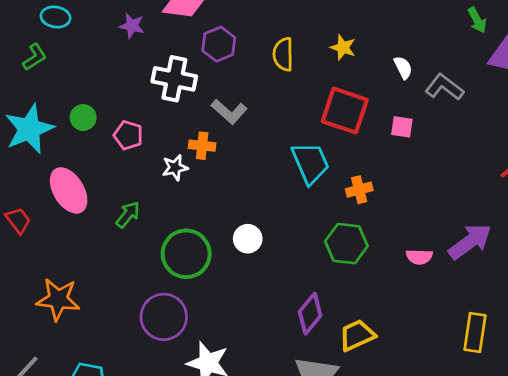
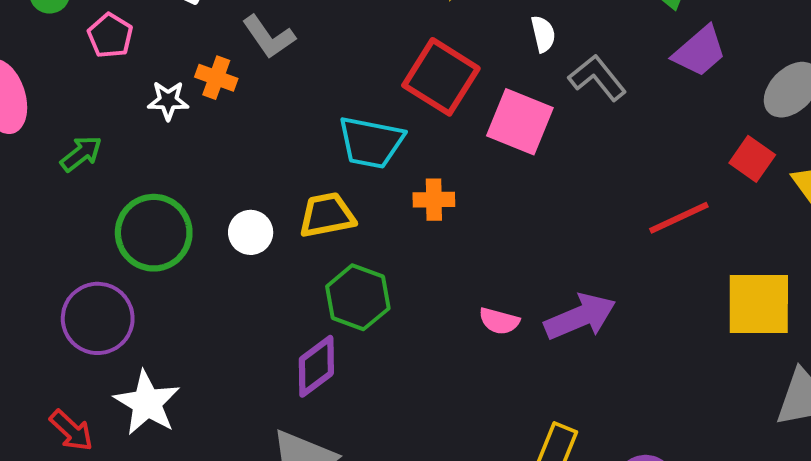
pink square: (402, 127) -> (520, 122), size x1.8
cyan trapezoid: (310, 163) -> (371, 142), turned 111
green hexagon: (346, 244) -> (358, 297), moved
yellow trapezoid: (357, 335) -> (327, 215), moved

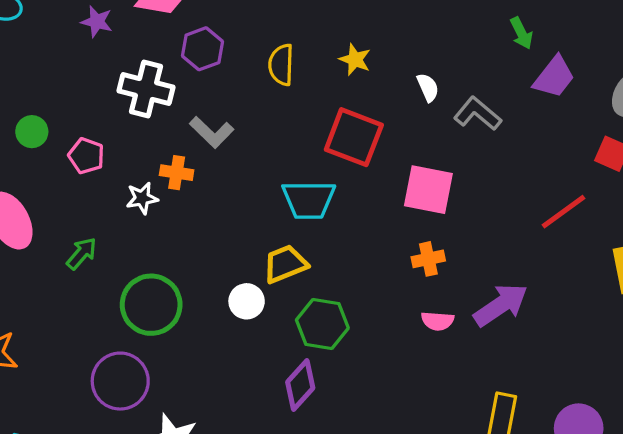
pink square: (520, 122) -> (428, 190), moved
orange cross: (434, 200) -> (428, 259), moved
white circle: (251, 232) -> (247, 301), moved

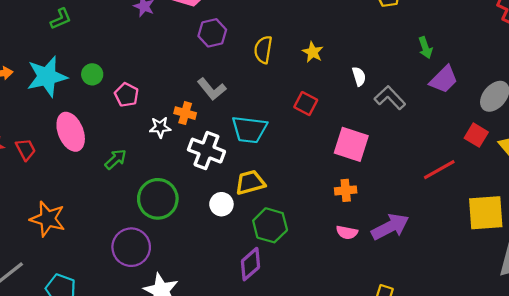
white cross: (146, 89) -> (206, 151), moved
red square: (354, 137) -> (306, 104), size x0.6
cyan trapezoid: (309, 200) -> (249, 129), moved

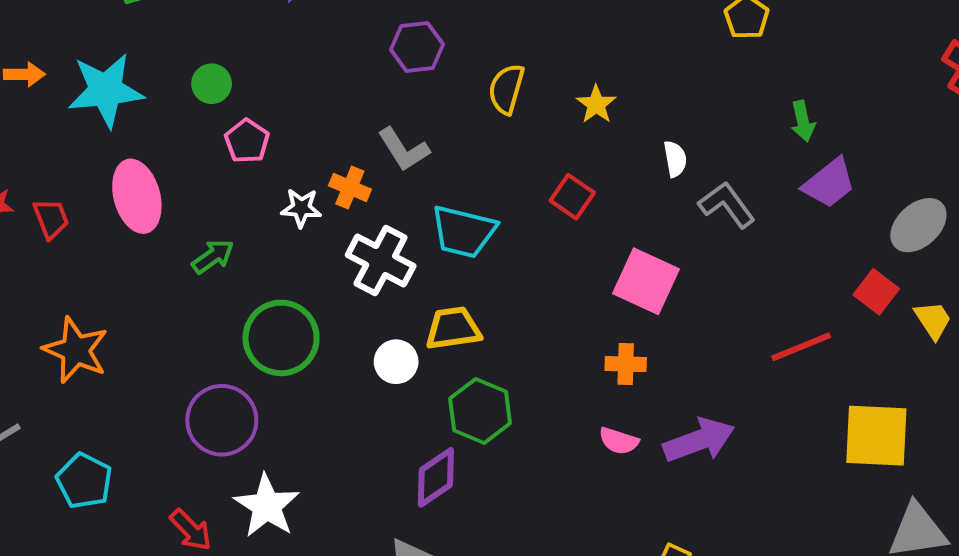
green circle: (92, 74) -> (212, 84), moved

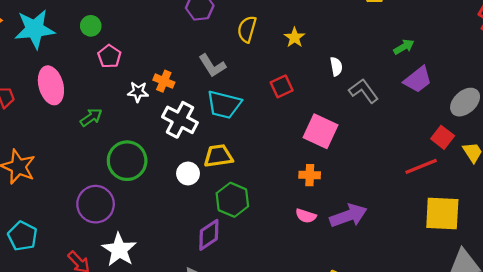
green arrow: (803, 121) -> (404, 47), turned -108
gray L-shape: (404, 149) -> (212, 66), moved
red square: (572, 197) -> (282, 86), turned 30
red line: (801, 347) -> (421, 166), moved

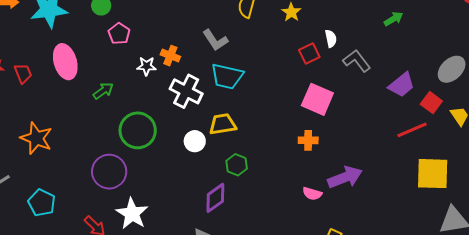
purple trapezoid: (418, 80) -> (402, 85), moved
red square: (282, 86) -> (309, 54), moved
green hexagon: (232, 200) -> (237, 165), size x0.7
pink semicircle: (306, 216) -> (312, 194), moved

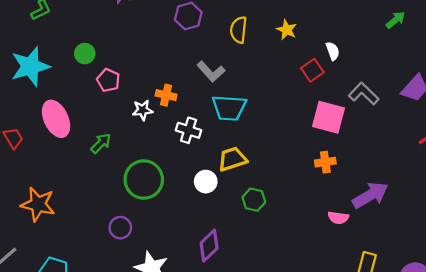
gray L-shape: (357, 61) -> (364, 94), moved
white cross: (186, 91) -> (189, 130), size x0.7
purple circle: (109, 172) -> (120, 228), size x0.6
purple diamond: (215, 198) -> (209, 246), moved

